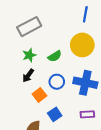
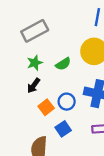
blue circle: (57, 82) -> (67, 102), moved

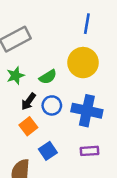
black arrow: (34, 86) -> (28, 102), moved
blue circle: (67, 102) -> (52, 105), moved

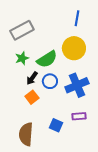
green semicircle: (48, 77) -> (47, 59), size x1.5
blue cross: (87, 111) -> (77, 85), turned -35
blue square: (48, 151) -> (56, 125), moved, turned -32

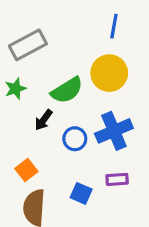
green star: (22, 58) -> (15, 89), moved
blue circle: (50, 81) -> (75, 139), moved
orange square: (32, 97) -> (26, 170), moved

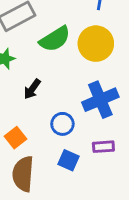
green semicircle: (67, 90) -> (55, 39), moved
blue circle: (75, 139) -> (62, 124), moved

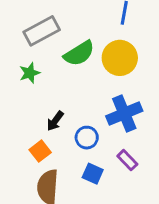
black arrow: (32, 89) -> (55, 121), moved
purple rectangle: (103, 147) -> (127, 160), turned 50

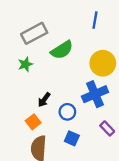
yellow circle: (120, 58) -> (103, 63), moved
purple rectangle: (127, 160) -> (107, 128), moved

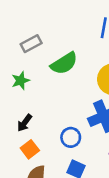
gray rectangle: (34, 33) -> (31, 44), size x0.7
black arrow: (44, 100) -> (24, 123), moved

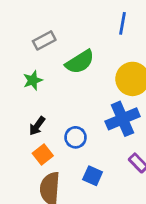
blue circle: (71, 137) -> (76, 137), moved

